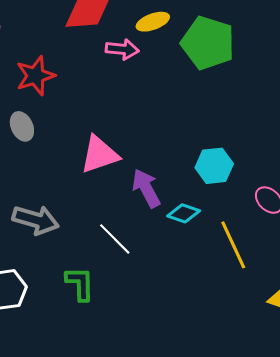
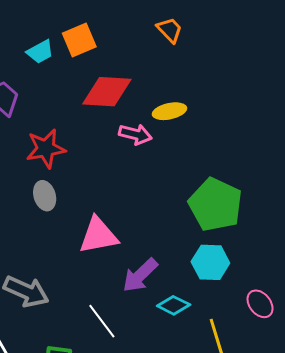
green pentagon: (208, 43) -> (216, 205), moved
gray ellipse: (22, 126) -> (45, 196), moved
purple arrow: (146, 188) -> (140, 275), turned -114

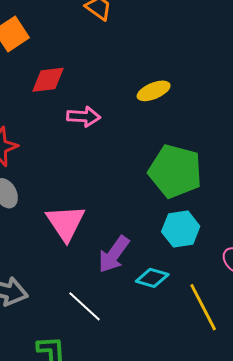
red diamond: (107, 92) -> (48, 80), size x0.7
yellow ellipse: (169, 111) -> (154, 91), moved
pink triangle: (98, 235) -> (66, 223), turned -42

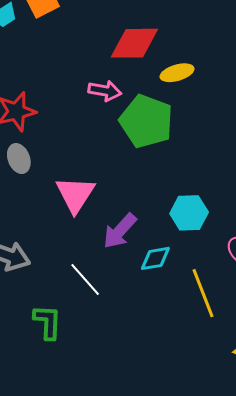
red diamond: (48, 80) -> (134, 43), moved, size x1.4
green pentagon: (175, 171) -> (146, 121), moved
cyan diamond: (152, 278) -> (155, 258), turned -32

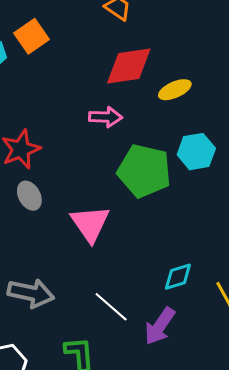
green pentagon: (146, 121) -> (144, 171), moved
cyan hexagon: (189, 213) -> (196, 152), moved
purple arrow: (120, 231) -> (160, 326), moved

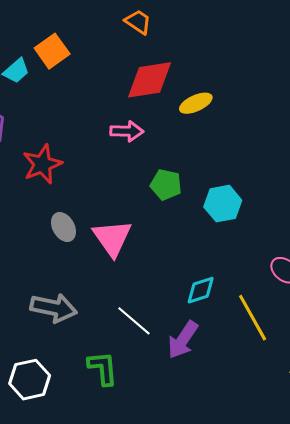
cyan hexagon: (196, 152) -> (223, 204), moved
green pentagon: (144, 171) -> (166, 185), size x0.6
gray ellipse: (29, 196) -> (63, 227), moved

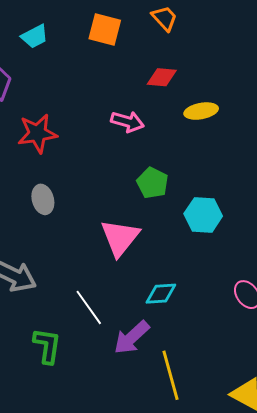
orange square: (52, 51) -> (105, 29), moved, turned 36
red diamond: (149, 80) -> (162, 77), size x0.6
pink triangle: (112, 238) -> (120, 238), moved
yellow line: (253, 318) -> (171, 375), moved

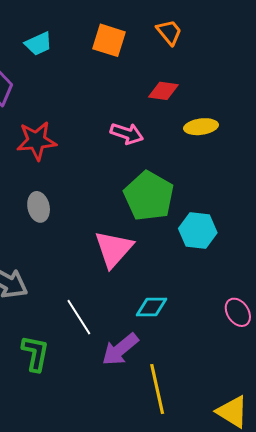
green pentagon: (153, 183) -> (149, 196), size x1.6

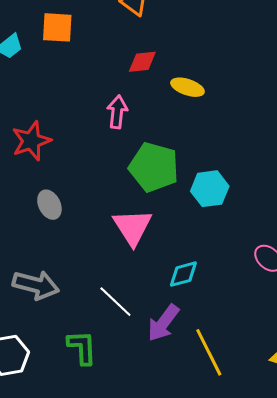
orange square: (109, 40) -> (57, 27), moved
yellow ellipse: (201, 127) -> (187, 87), turned 40
pink arrow: (127, 134) -> (117, 112), turned -88

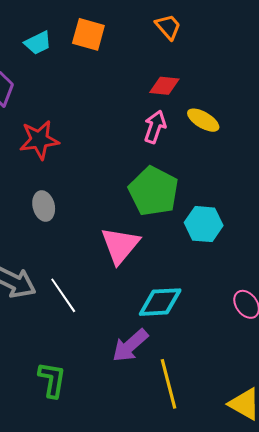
pink arrow: (117, 112) -> (155, 127), moved
cyan diamond: (183, 274) -> (160, 302), size x1.4
white line: (115, 302) -> (63, 295), moved
green L-shape: (82, 347) -> (52, 380), moved

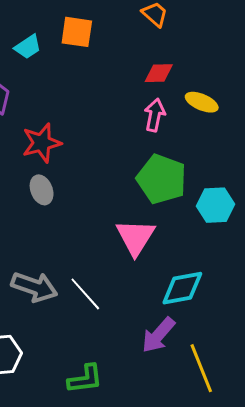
gray ellipse: (44, 206) -> (42, 190), moved
green L-shape: (52, 380) -> (85, 379), turned 81

